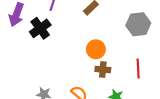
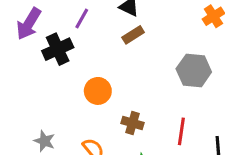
orange circle: (96, 49) -> (98, 91), moved

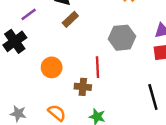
purple line: (82, 19) -> (29, 14), turned 35
red line: (181, 131) -> (98, 67), moved

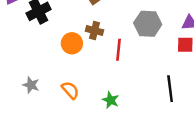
brown cross: (83, 87) -> (95, 31), moved

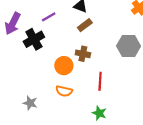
red line: (118, 50) -> (100, 81), moved
orange semicircle: (70, 90) -> (64, 91), moved, turned 147

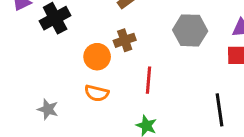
brown cross: (83, 54) -> (125, 40), turned -32

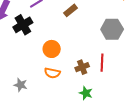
brown cross: (125, 40) -> (82, 67), moved
red line: (148, 80) -> (102, 63), moved

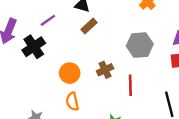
brown cross: (82, 67) -> (105, 70), moved
orange semicircle: (52, 73) -> (72, 101), turned 70

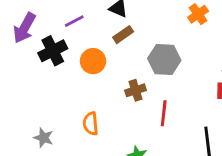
gray hexagon: (140, 45) -> (164, 59), moved
orange circle: (70, 73) -> (93, 61), moved

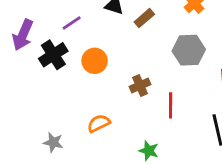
brown rectangle: (123, 35) -> (144, 18), moved
gray hexagon: (164, 59) -> (189, 50), moved
orange semicircle: (91, 124) -> (99, 123), turned 75

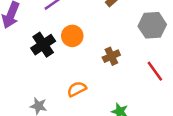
black cross: (53, 55) -> (43, 45), moved
red line: (171, 105) -> (155, 71), moved, turned -35

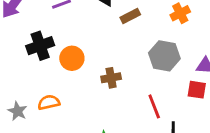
orange circle: (72, 36) -> (72, 58), moved
orange semicircle: (77, 89) -> (49, 102), moved

